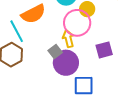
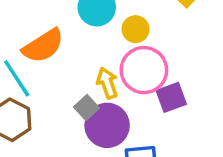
pink circle: (77, 23) -> (144, 70), moved

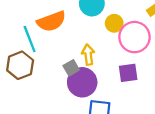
pink circle: (144, 70) -> (134, 37), moved

